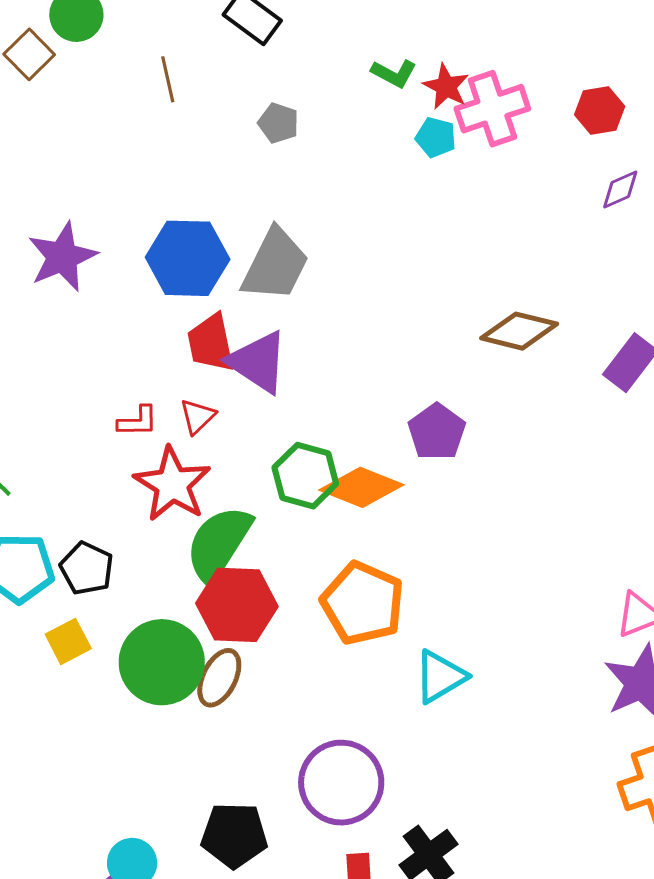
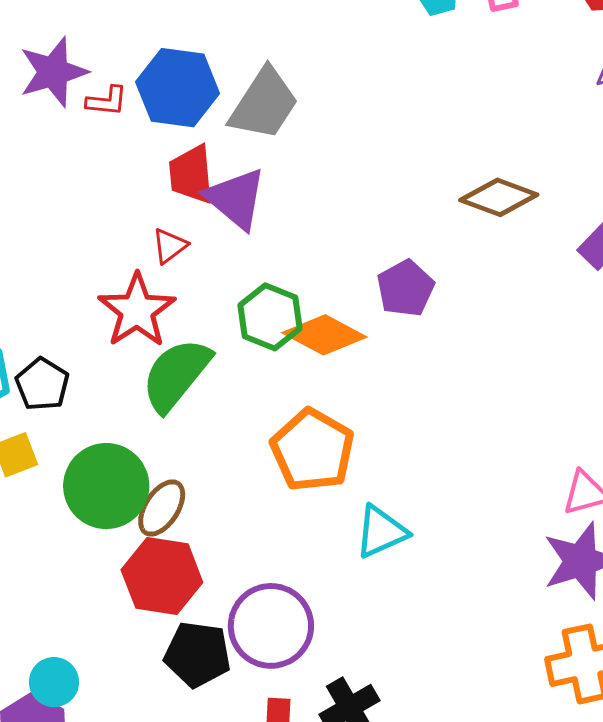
red L-shape: (138, 421) -> (107, 101), moved
red hexagon: (237, 605) -> (162, 576), moved
black pentagon: (234, 835) -> (197, 654), moved

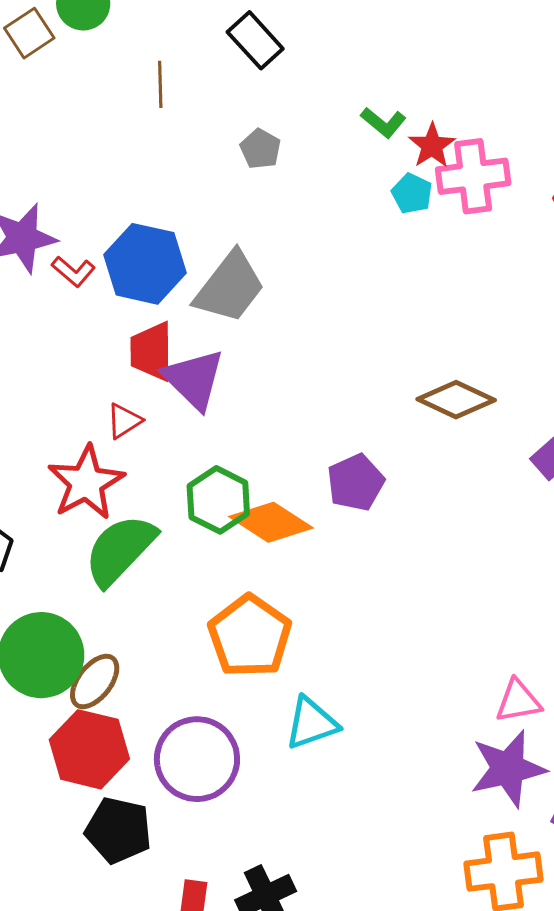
red L-shape: (107, 101) -> (73, 271), turned 30
purple circle: (271, 626) -> (197, 759), moved

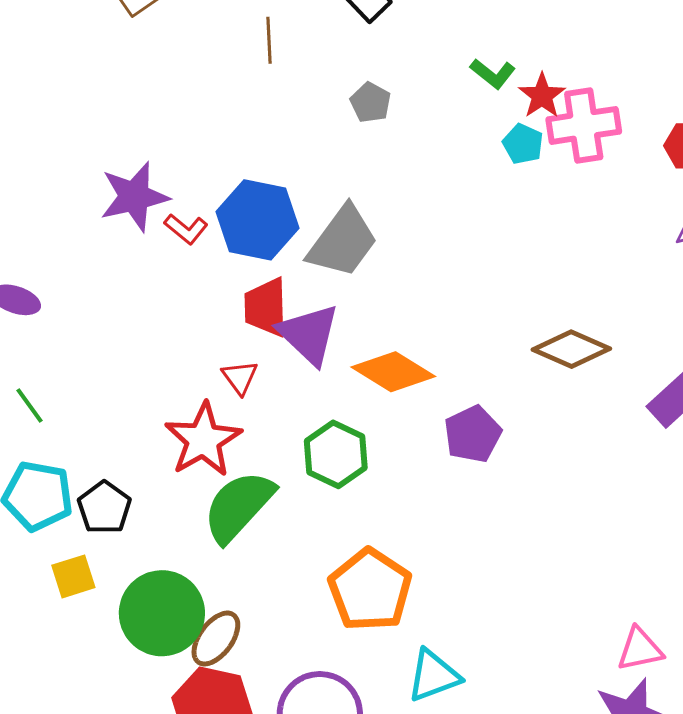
red triangle: (124, 421) -> (240, 377), turned -33
orange diamond: (271, 522) -> (393, 372), moved

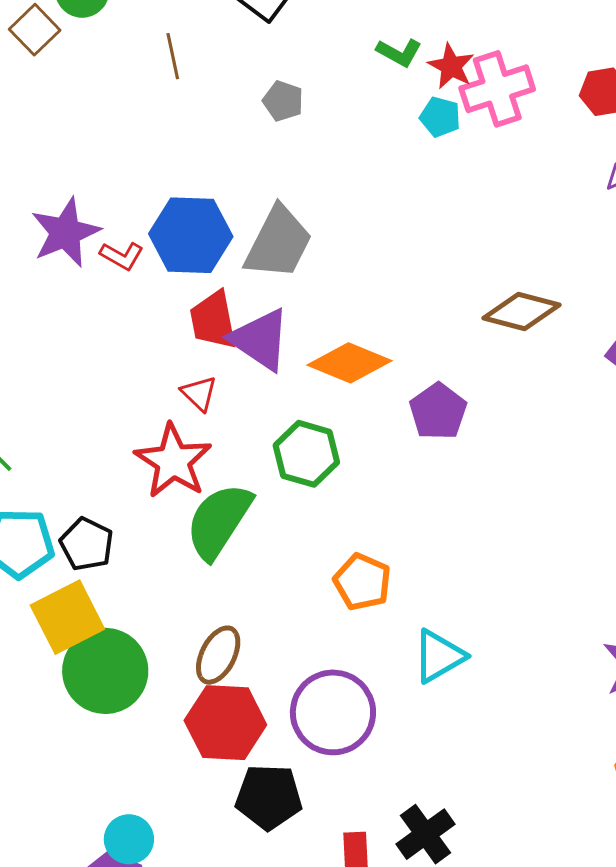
yellow square: (73, 576) -> (67, 617), size x1.6
orange pentagon: (370, 590) -> (362, 582), size x0.7
green circle: (162, 613) -> (105, 671), moved

